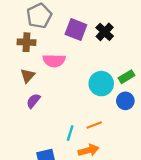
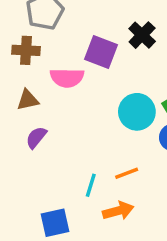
purple square: (76, 30) -> (101, 52), moved
brown triangle: (28, 76) -> (28, 100), turned 35

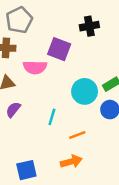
black cross: (142, 35) -> (89, 26), moved, turned 36
cyan line: (91, 185) -> (52, 117), moved

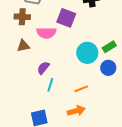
purple semicircle: (13, 110) -> (43, 68), moved
cyan line: (52, 117) -> (50, 85), moved

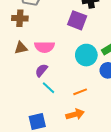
purple square: (66, 18) -> (77, 20), moved
pink semicircle: (46, 33) -> (44, 47), moved
cyan line: (50, 85) -> (49, 88), turned -64

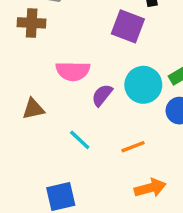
brown triangle: (21, 48) -> (33, 109), moved
purple semicircle: (41, 70) -> (102, 95), moved
orange arrow: (75, 114) -> (150, 188), moved

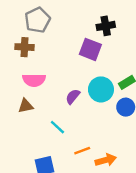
pink semicircle: (73, 71) -> (34, 80), moved
orange line: (133, 147) -> (82, 151), moved

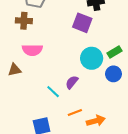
purple semicircle: (73, 97) -> (72, 82), moved
brown triangle: (26, 106) -> (14, 70), moved

